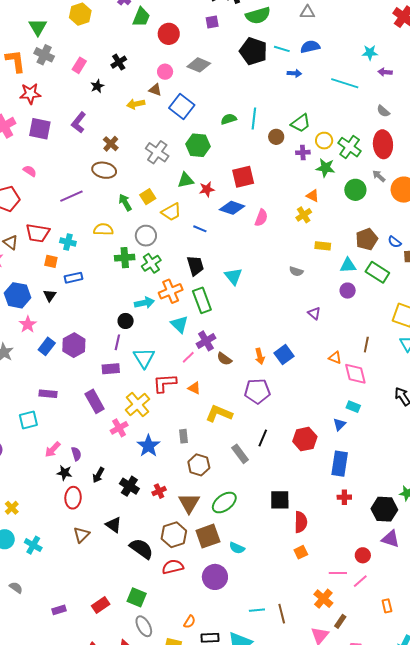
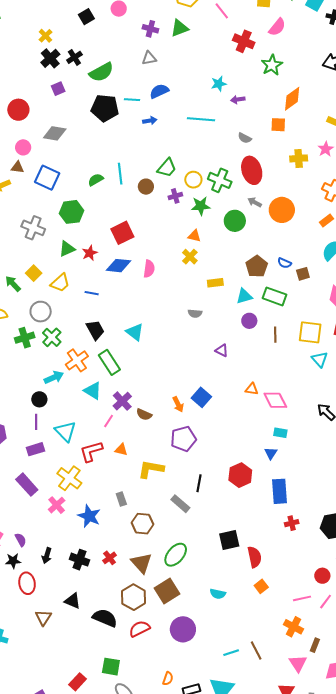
brown line: (366, 345) -> (275, 335), moved
cyan semicircle: (237, 548) -> (218, 594), moved

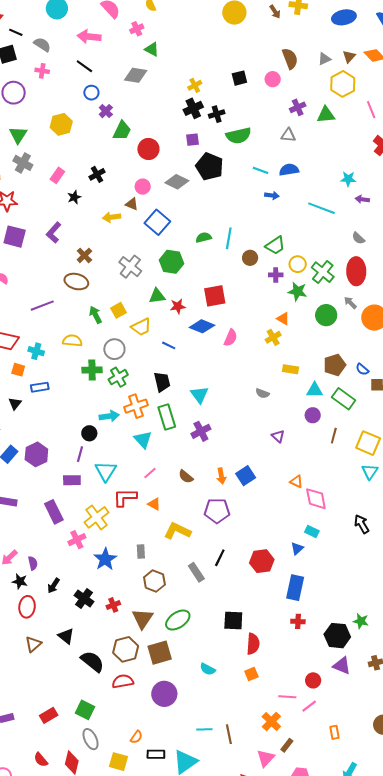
purple cross: (150, 29) -> (298, 107), turned 35
black pentagon: (105, 108) -> (210, 167), moved
purple cross: (122, 401) -> (201, 431), moved

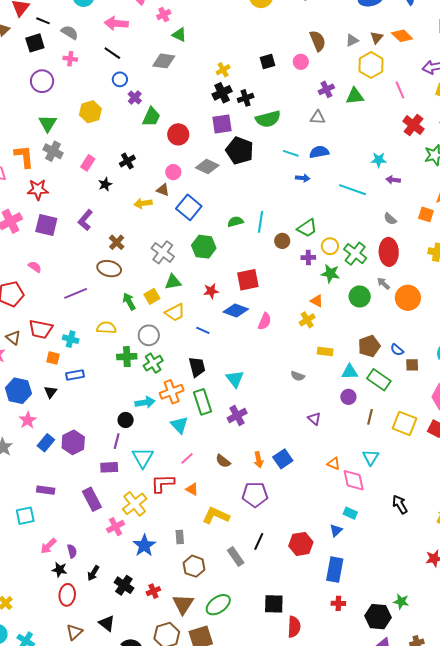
purple square: (192, 140) -> (222, 124), size x1.5
green triangle: (157, 296) -> (173, 282), moved
cyan triangle: (370, 472) -> (371, 457), moved

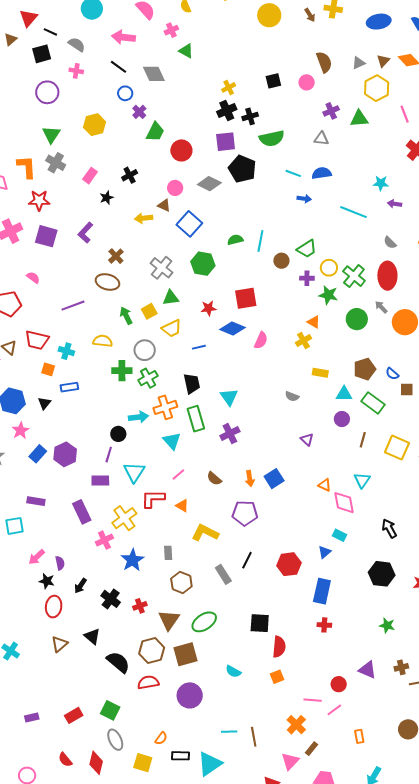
gray diamond: (164, 61) -> (154, 74), moved, turned 55
blue line: (203, 330) -> (199, 347), turned -40
black hexagon: (378, 617) -> (382, 574), moved

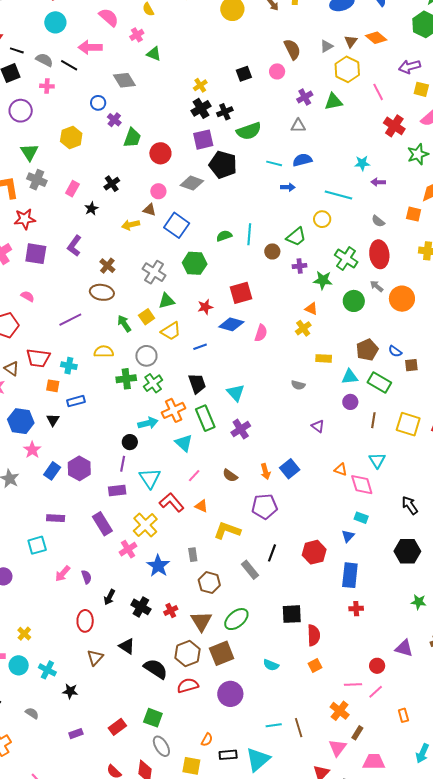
black line: (119, 67) -> (69, 65), moved
yellow circle: (329, 268) -> (322, 219), moved
red L-shape: (153, 499) -> (172, 502), turned 55
black star: (47, 581) -> (70, 691), moved

